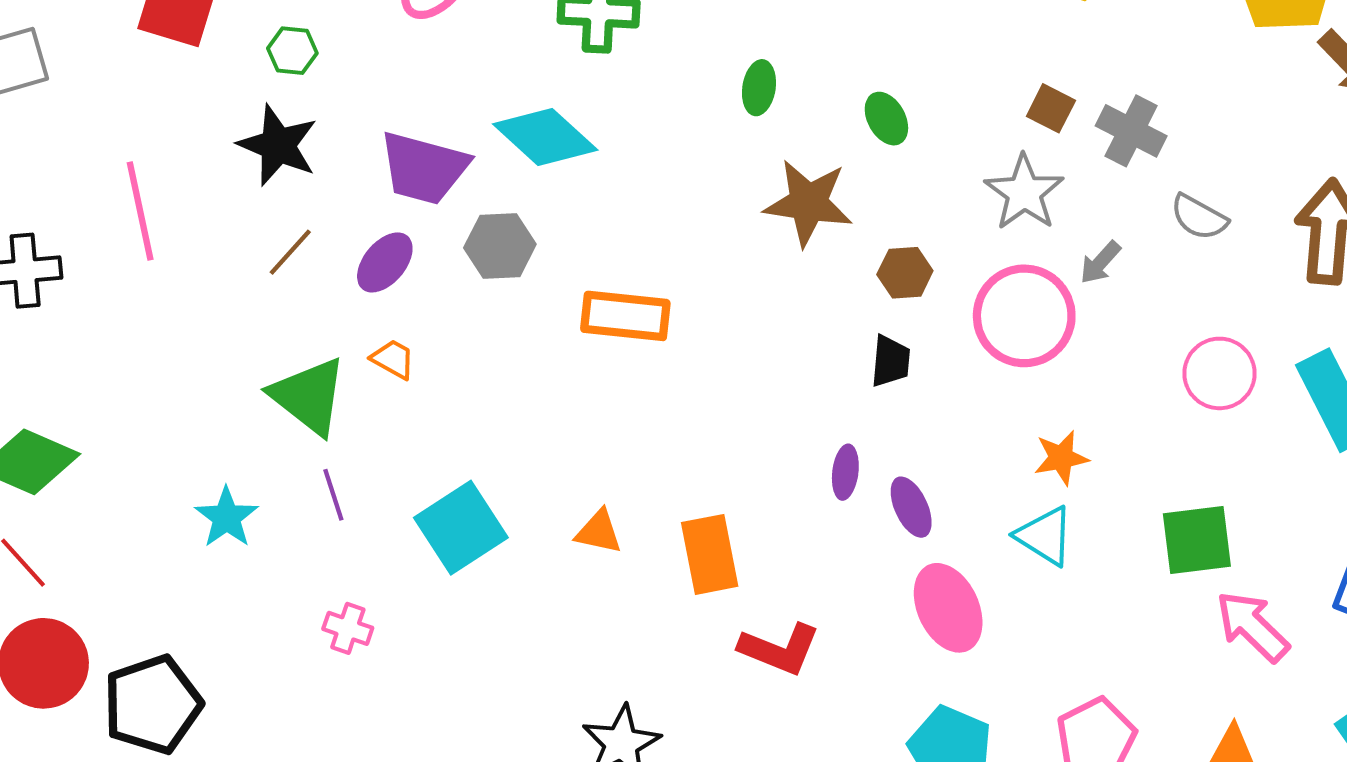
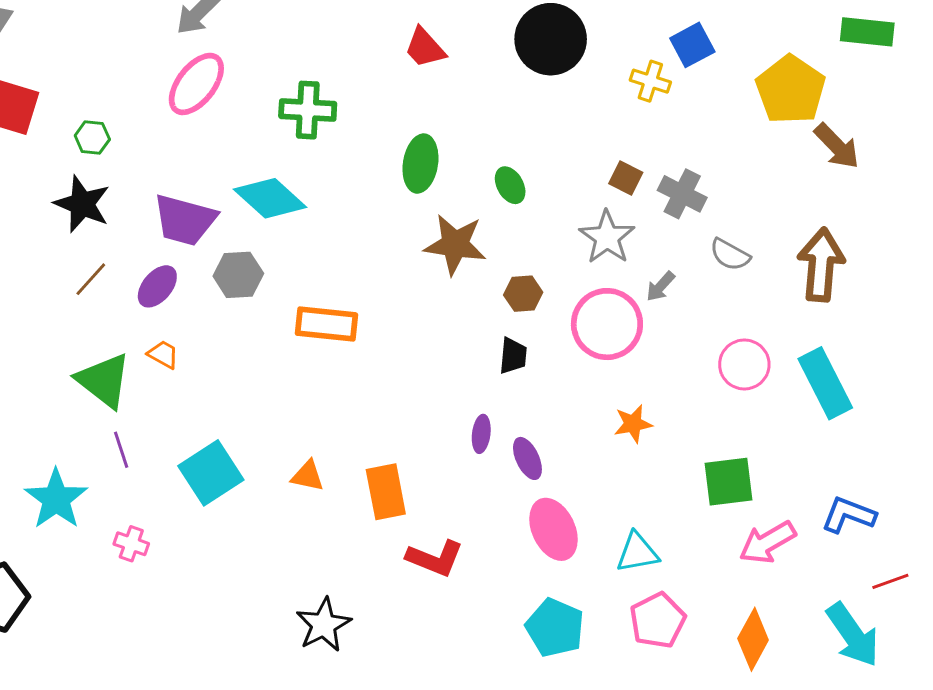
green ellipse: (759, 88) -> (420, 164), size x1.5
cyan star: (227, 517) -> (56, 499), moved, size x1.4
cyan triangle: (1045, 536) -> (637, 552), moved, turned -42
pink arrow: (1252, 626) -> (767, 542), turned -74

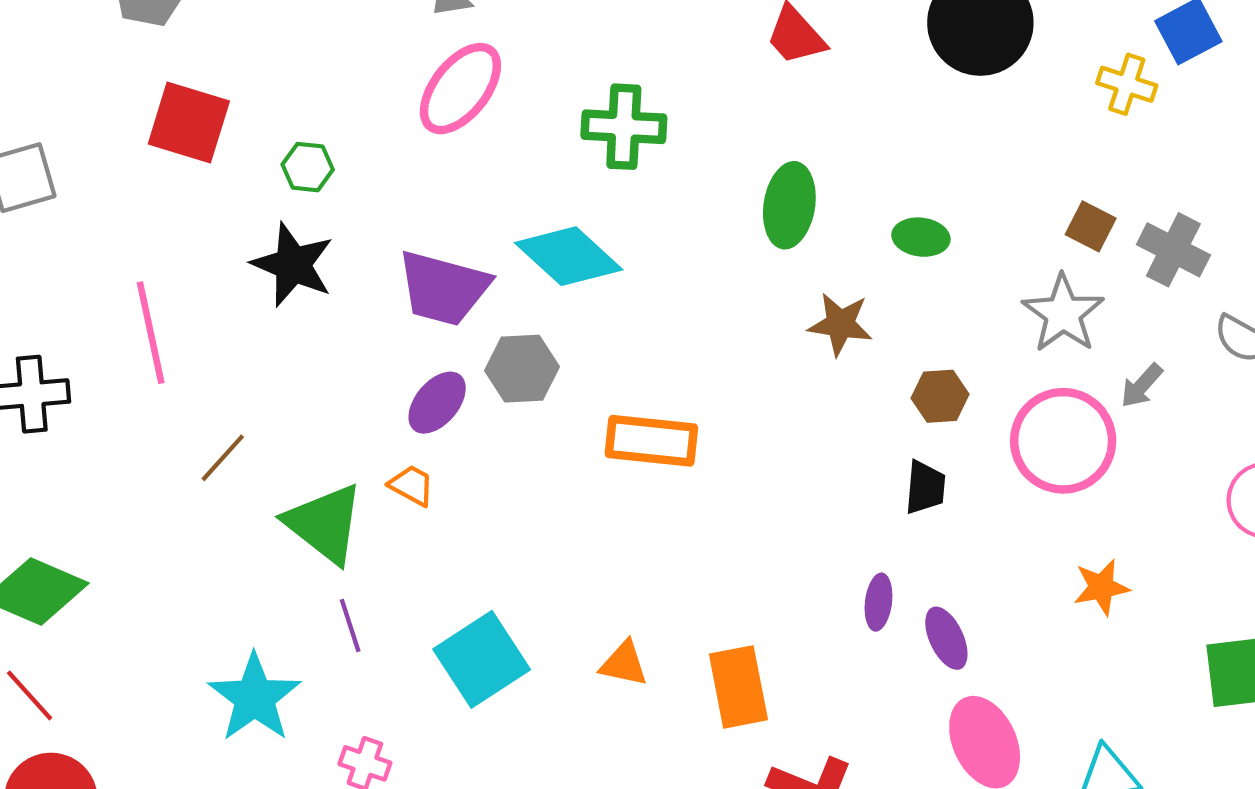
green ellipse: (510, 185) -> (921, 237), turned -54
brown star: (455, 244) -> (840, 324), size x0.7
brown line: (91, 279) -> (223, 458), moved
purple ellipse: (157, 286) -> (437, 403), moved

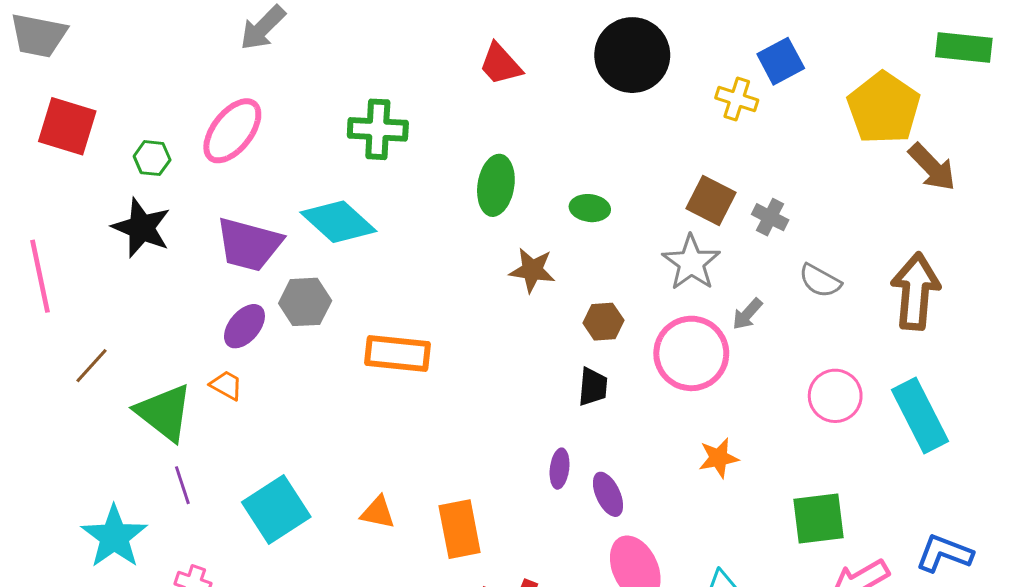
pink ellipse: (460, 89) -> (232, 131), moved
brown square: (1091, 226) -> (711, 200), size x1.4
gray cross: (1173, 250) -> (770, 217), size x0.7

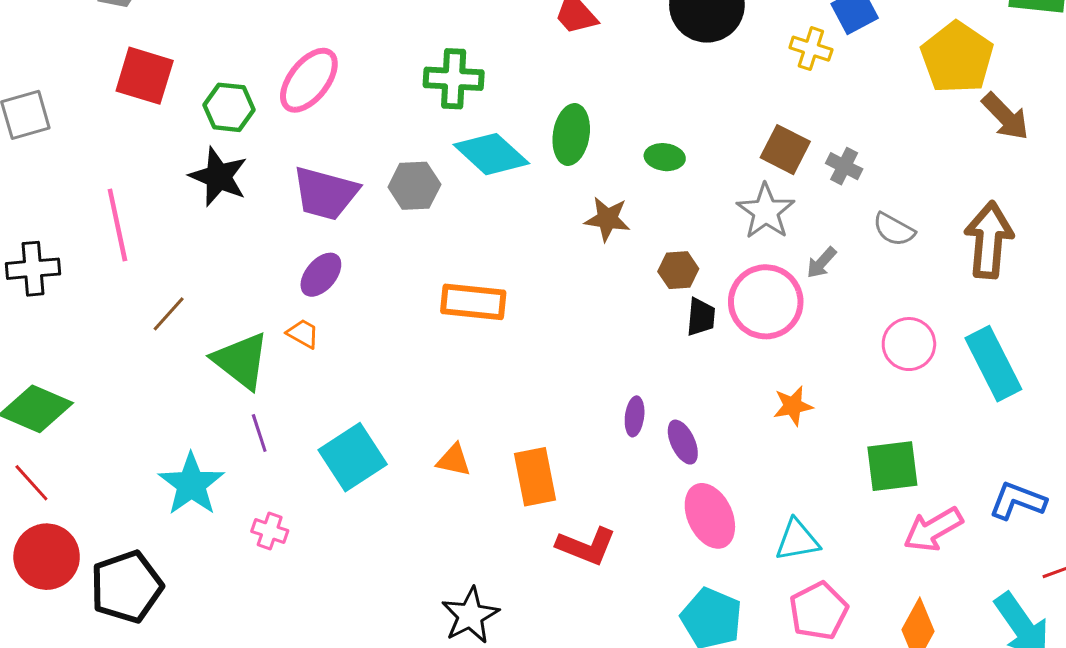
green hexagon: (152, 158) -> (229, 107), size x1.4
cyan diamond: (338, 222) -> (491, 154), moved
gray hexagon: (305, 302) -> (414, 186), moved
black trapezoid: (593, 387) -> (701, 317), moved

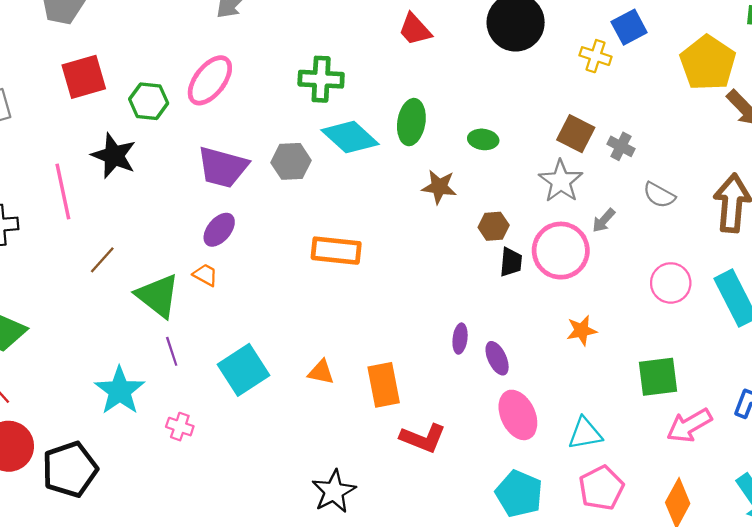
red square: (145, 76) -> (84, 77), turned -33
black star: (218, 177) -> (114, 156), moved

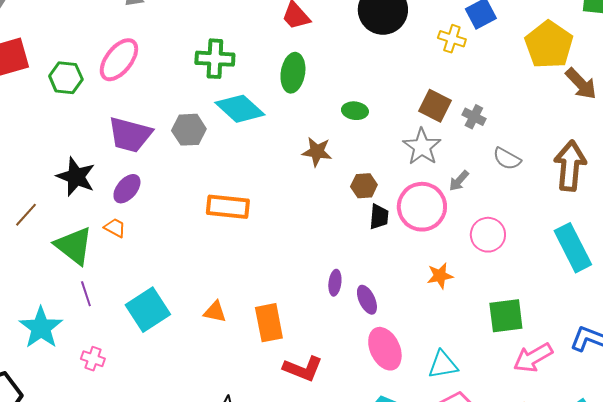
green ellipse: (411, 122) -> (293, 73), moved
black star: (114, 156) -> (76, 177), moved
pink circle: (671, 283) -> (488, 235), moved

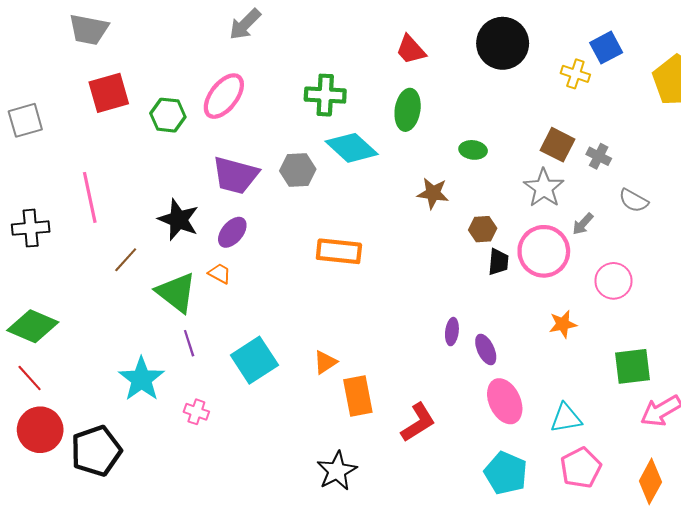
orange triangle: (215, 312) -> (325, 362), turned -45
orange rectangle: (269, 323) -> (358, 396), moved
red L-shape: (303, 369) -> (418, 422), turned -54

